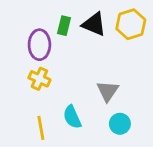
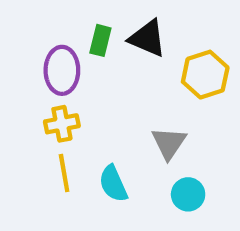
yellow hexagon: (131, 24) -> (205, 75), moved
yellow cross: (39, 79) -> (62, 124), turned -35
yellow line: (41, 128) -> (64, 173), moved

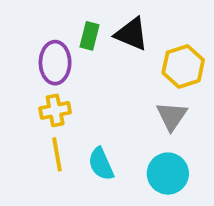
gray triangle: (169, 143) -> (172, 116), moved
cyan circle: (188, 194) -> (168, 174), size x1.4

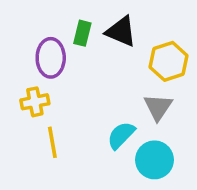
yellow cross: (55, 110) -> (35, 102), moved
cyan semicircle: (101, 164) -> (121, 135), moved, turned 68

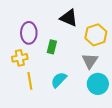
green rectangle: (82, 33) -> (52, 47), moved
cyan semicircle: (121, 135) -> (59, 80), moved
cyan circle: (155, 160) -> (98, 84), moved

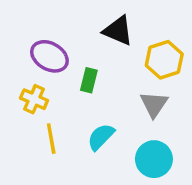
purple ellipse: (29, 33) -> (49, 56), turned -60
yellow cross: (20, 58) -> (34, 99), turned 35
cyan circle: (98, 84) -> (154, 159), moved

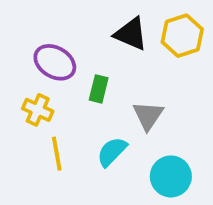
yellow hexagon: (164, 60) -> (182, 36), moved
gray triangle: (154, 104) -> (148, 116), moved

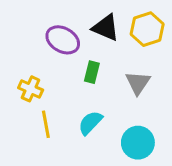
purple ellipse: (55, 62) -> (63, 40), moved
green rectangle: (99, 89) -> (92, 72), moved
gray triangle: (148, 116) -> (138, 83), moved

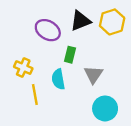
black triangle: (106, 28) -> (81, 21), turned -45
gray triangle: (138, 83) -> (93, 75), moved
cyan semicircle: (90, 123) -> (58, 79), moved, turned -54

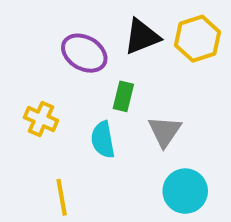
yellow line: (35, 94) -> (62, 197), moved

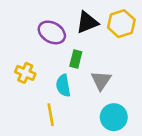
yellow line: (62, 197) -> (51, 115), moved

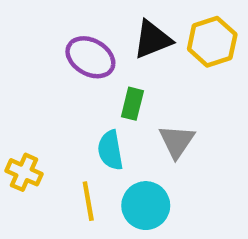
yellow cross: (25, 73) -> (24, 172), moved
cyan circle: (114, 117) -> (146, 206), moved

